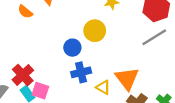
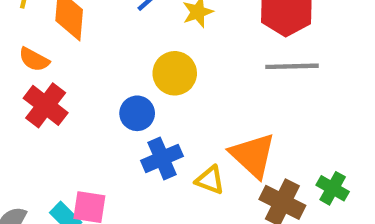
gray line: (154, 37) -> (292, 66), turned 40
red cross: (23, 75) -> (46, 105), moved

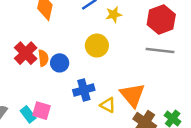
orange semicircle: (34, 59) -> (43, 58), moved, turned -133
blue circle: (137, 113) -> (60, 63), moved

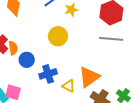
blue circle: (60, 63) -> (27, 60), moved
orange triangle: (133, 95) -> (89, 77), turned 35

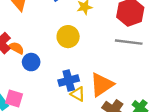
orange semicircle: (13, 48) -> (16, 48), turned -56
blue cross: (48, 74) -> (69, 80), moved

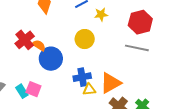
blue circle: (31, 62) -> (51, 59), size x1.5
yellow triangle: (78, 94) -> (89, 89), turned -40

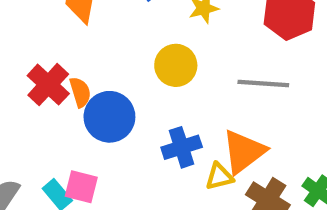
orange semicircle: (39, 45) -> (80, 92), turned 48
gray line: (137, 48) -> (263, 83), moved
yellow triangle: (89, 89) -> (219, 177), moved

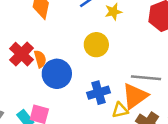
gray line: (263, 83) -> (146, 78), moved

